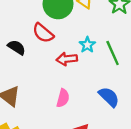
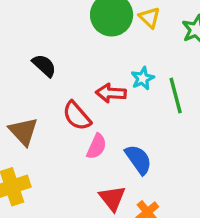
red semicircle: (43, 33) -> (77, 116), moved
blue semicircle: (109, 97) -> (138, 159), moved

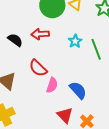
red arrow: (111, 93) -> (40, 34), moved

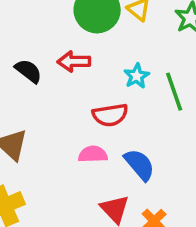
red semicircle: (38, 68) -> (110, 115), moved, turned -54
pink semicircle: (52, 85) -> (93, 154), turned -112

